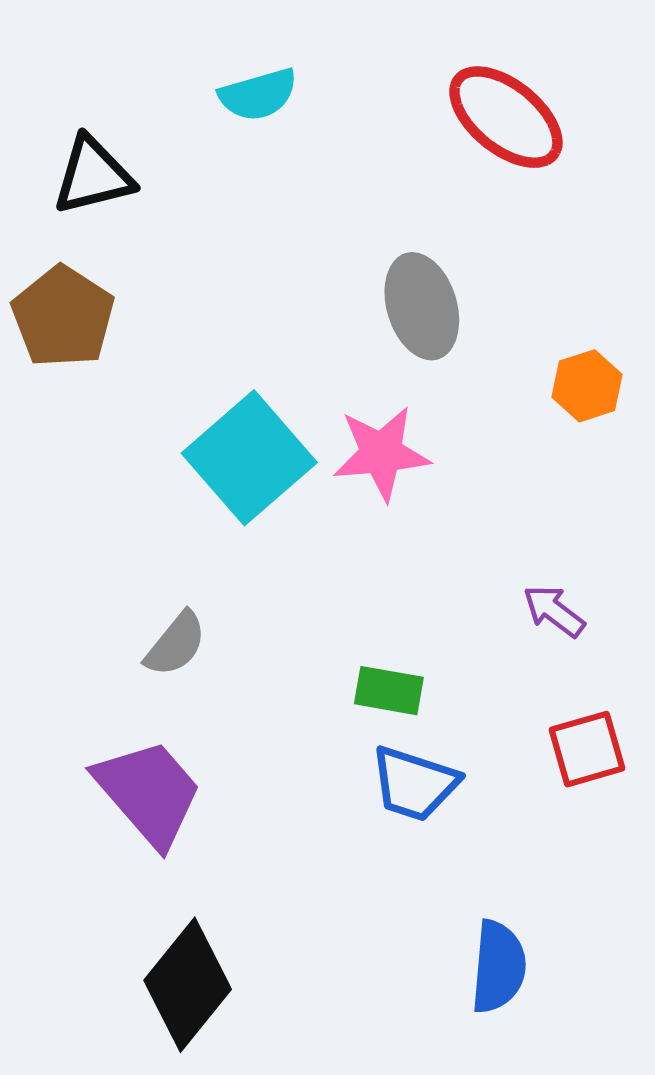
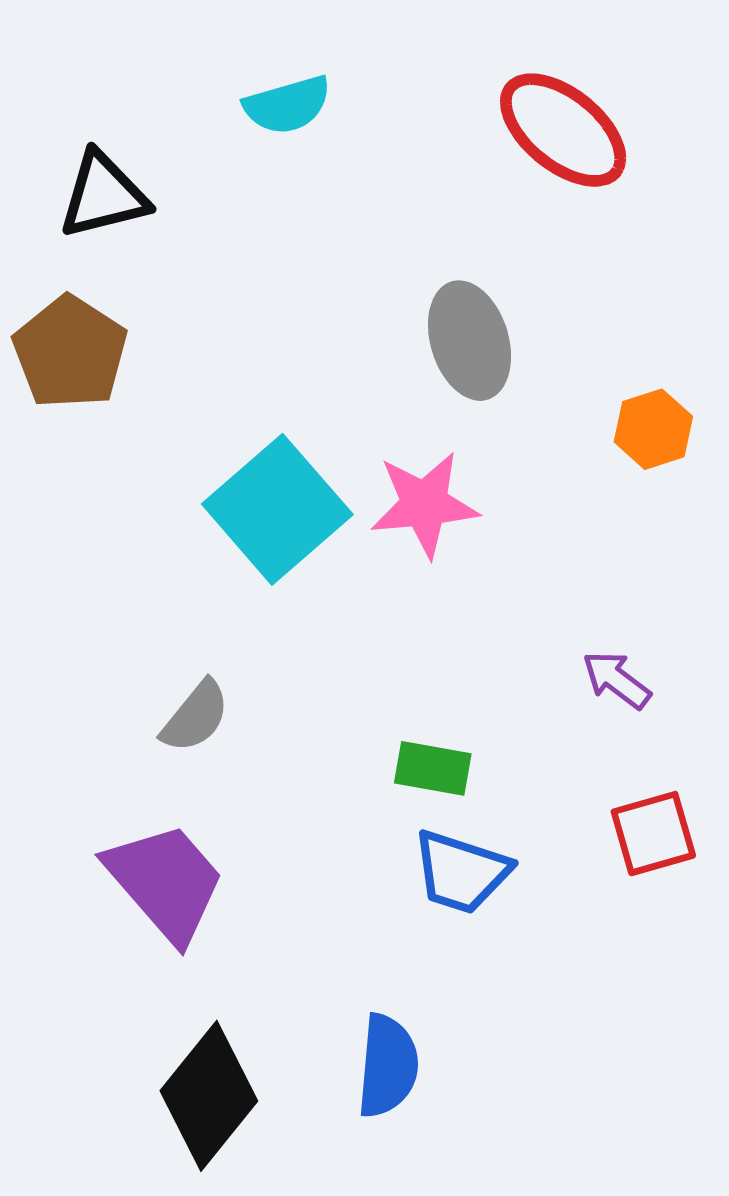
blue semicircle: (498, 967) -> (388, 1066), moved

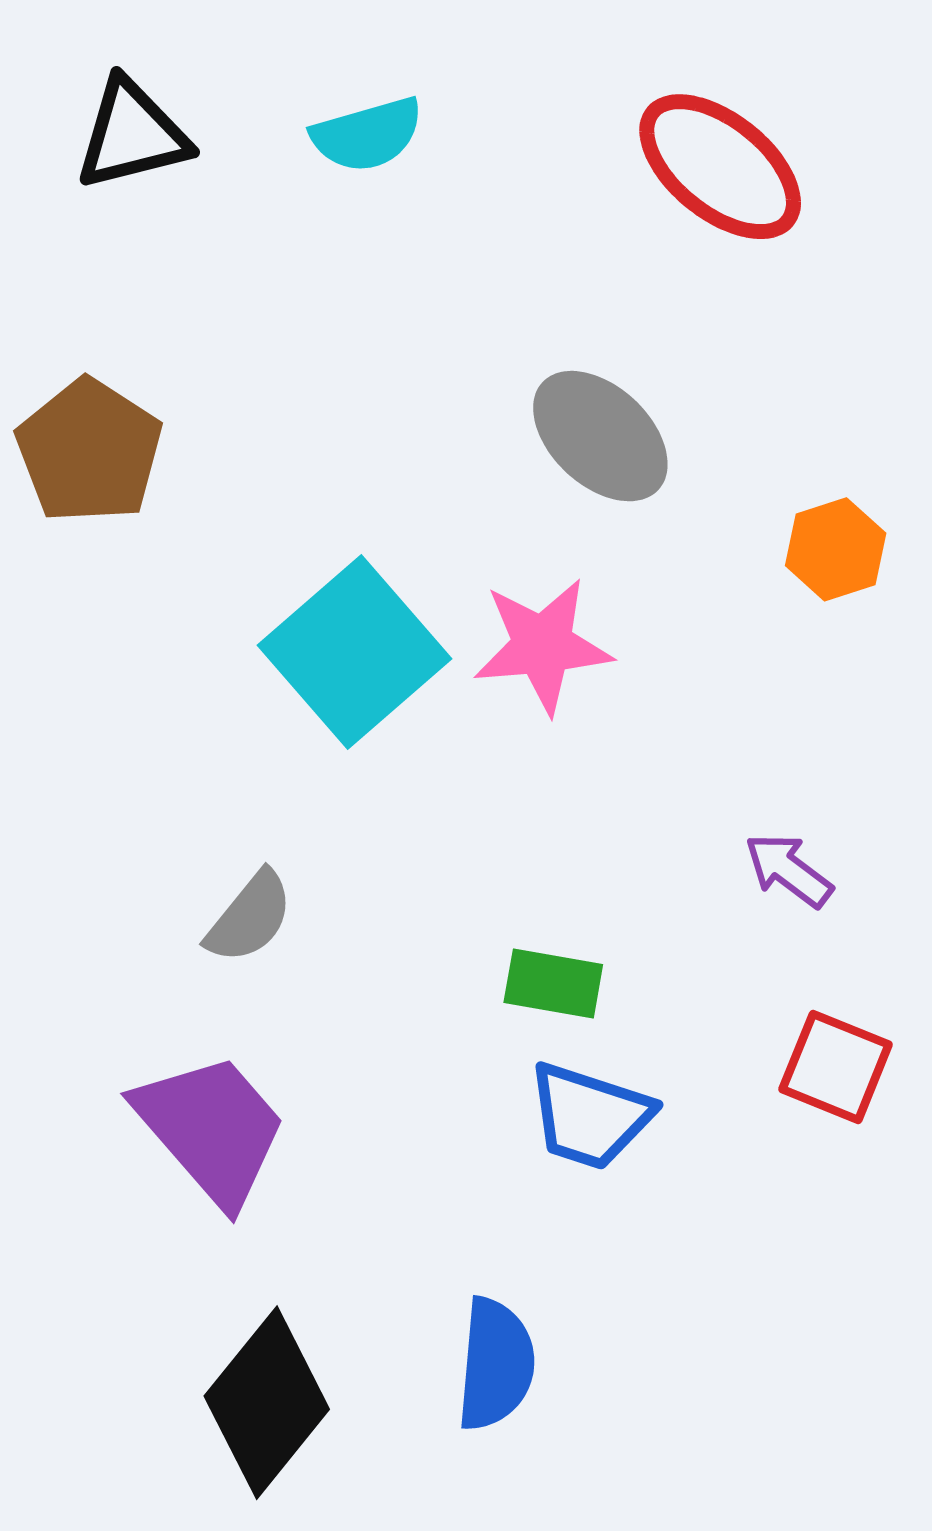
black triangle: (104, 195) -> (132, 135), moved
gray ellipse: (470, 341) -> (600, 436), turned -30
red square: (653, 834) -> (836, 1067), turned 38

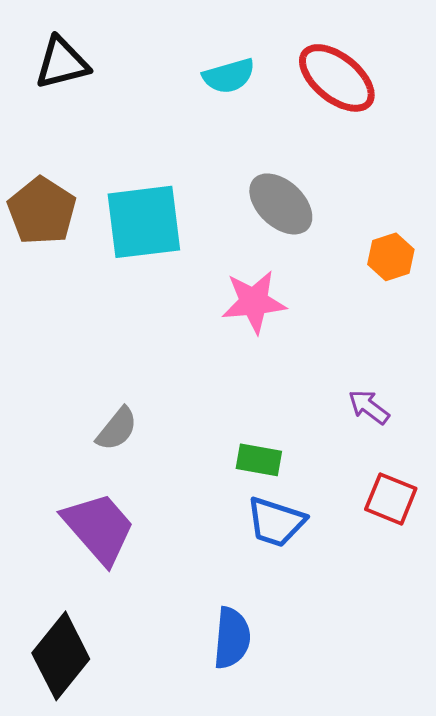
cyan semicircle: (367, 135) -> (229, 76), moved
cyan square: (354, 652) -> (144, 222), moved, turned 34
black diamond: (267, 1403) -> (61, 656), moved

